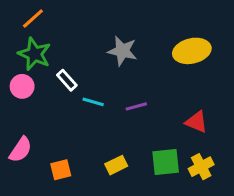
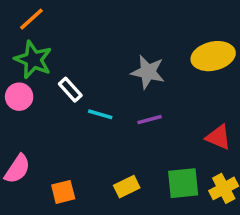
gray star: (122, 51) -> (148, 72), moved

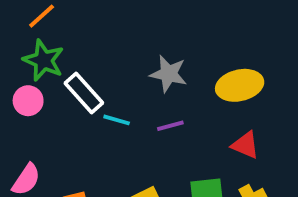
yellow ellipse: (213, 56) -> (240, 85), moved
white rectangle: (70, 90) -> (84, 93), size x1.5

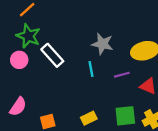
cyan line: (117, 120) -> (91, 69), moved, turned 63
purple line: (170, 126) -> (122, 75), moved

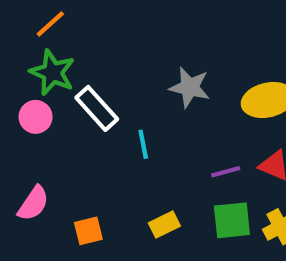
cyan line: (91, 69) -> (143, 144), moved
purple line: (122, 75) -> (226, 172), moved

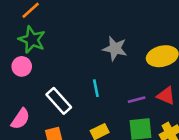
white rectangle: (97, 108) -> (59, 101), moved
cyan line: (143, 144) -> (96, 88), moved

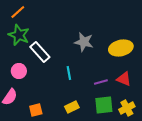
pink circle: (22, 66) -> (19, 71), moved
white rectangle: (59, 101) -> (40, 52), moved

